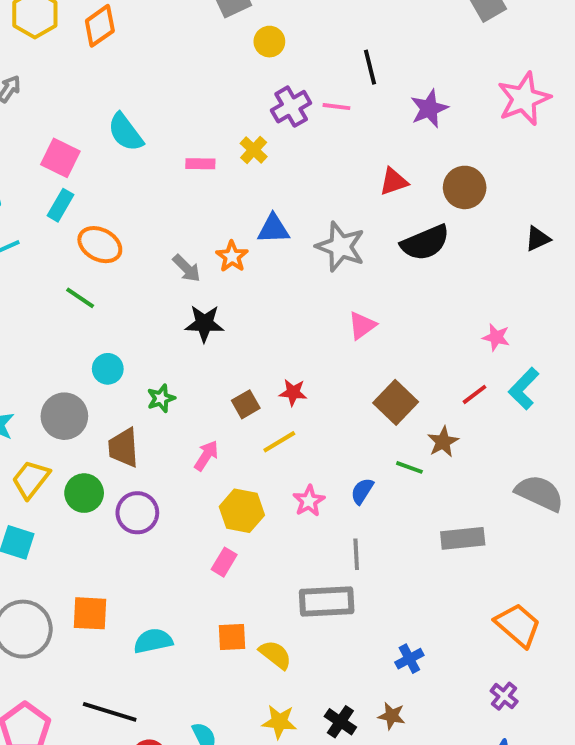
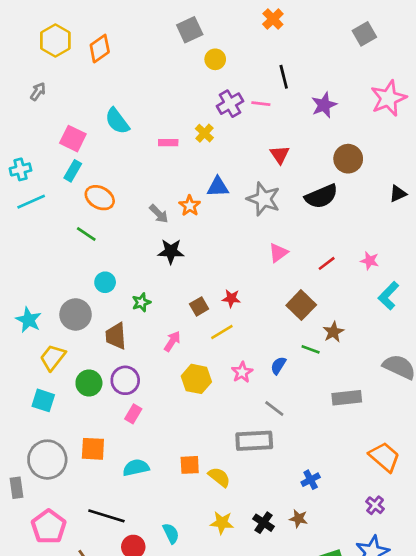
red triangle: (394, 182) -> (280, 155), moved, turned -45
red line: (474, 394) -> (327, 263), moved
green circle: (84, 493) -> (89, 383), moved
gray line: (356, 554) -> (274, 409), turned -50
pink rectangle: (224, 562) -> (133, 414), moved

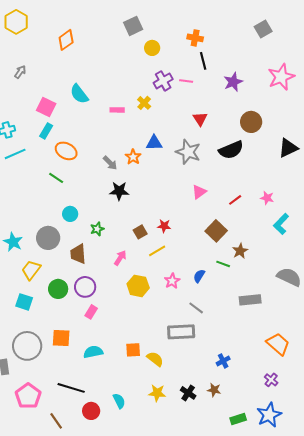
orange cross: (273, 19) -> (195, 38), moved, turned -35
yellow hexagon: (55, 40) -> (16, 22), moved
black triangle: (398, 194) -> (288, 148), size x1.5

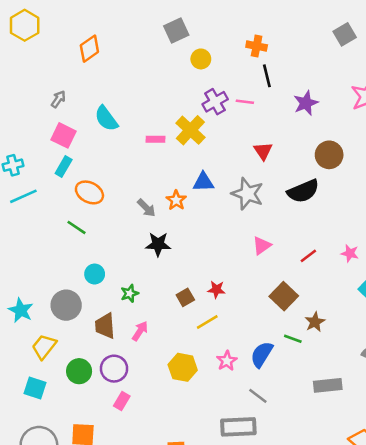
gray arrow: (20, 72) -> (58, 99), moved
yellow cross: (144, 103) -> (190, 130), size x1.6
pink arrow: (120, 258) -> (140, 331), moved
blue semicircle: (199, 276) -> (262, 354), size x1.5

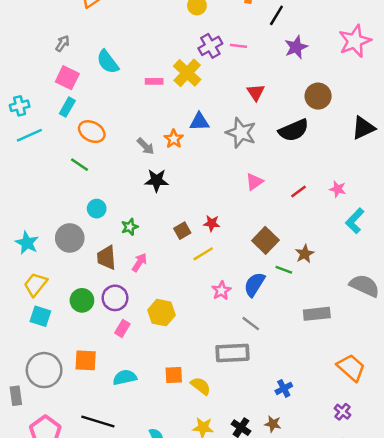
black line: (267, 76) -> (276, 15), moved, turned 45
brown square: (284, 296) -> (265, 240), moved
yellow trapezoid: (44, 347) -> (35, 284), moved
yellow hexagon: (183, 367) -> (161, 313), moved

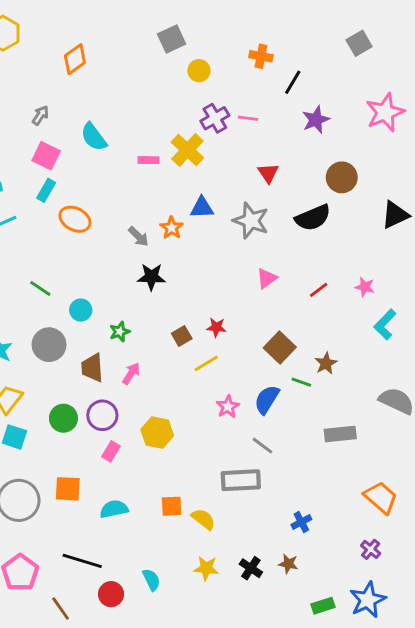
green line: (80, 165) -> (40, 288), moved

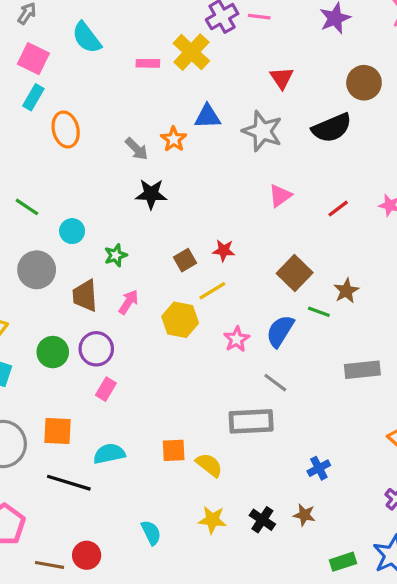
orange ellipse: (75, 219) -> (66, 129), turned 48
yellow hexagon: (157, 433) -> (180, 320), moved
black line: (82, 561) -> (69, 483), moved
red circle: (111, 594) -> (87, 555), moved
brown line: (61, 609) -> (50, 565), turned -45

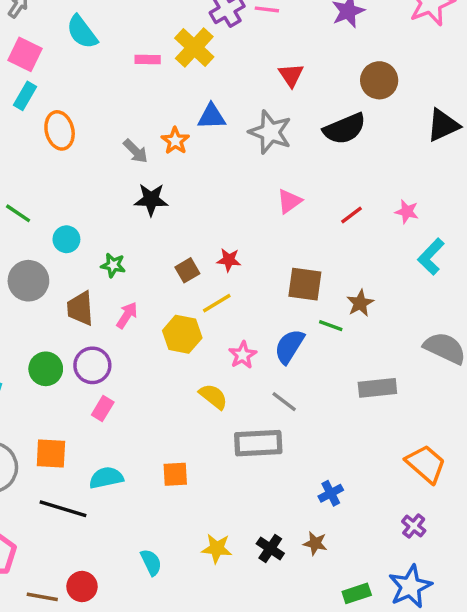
green star: (116, 255) -> (113, 265), turned 30
brown square: (295, 273) -> (305, 284), turned -36
yellow semicircle: (209, 465) -> (213, 396), moved

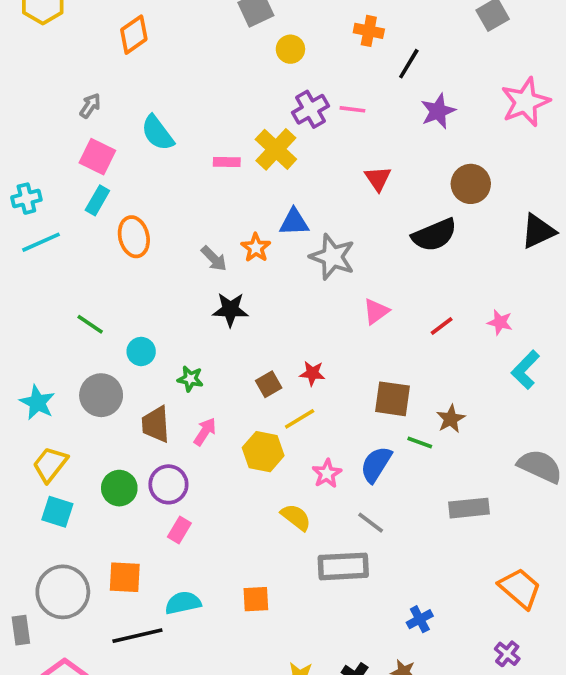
gray star: (270, 132) -> (332, 257), moved
black line: (63, 509) -> (137, 636), turned -30

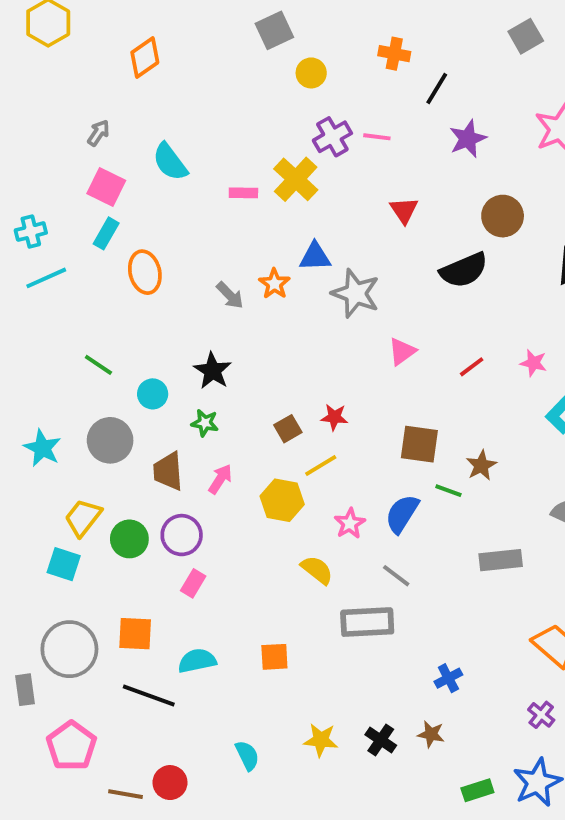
black star: (230, 310) -> (213, 371), moved, turned 30
yellow trapezoid: (50, 464) -> (83, 518), moved
black line: (137, 636) -> (149, 696), turned 33

